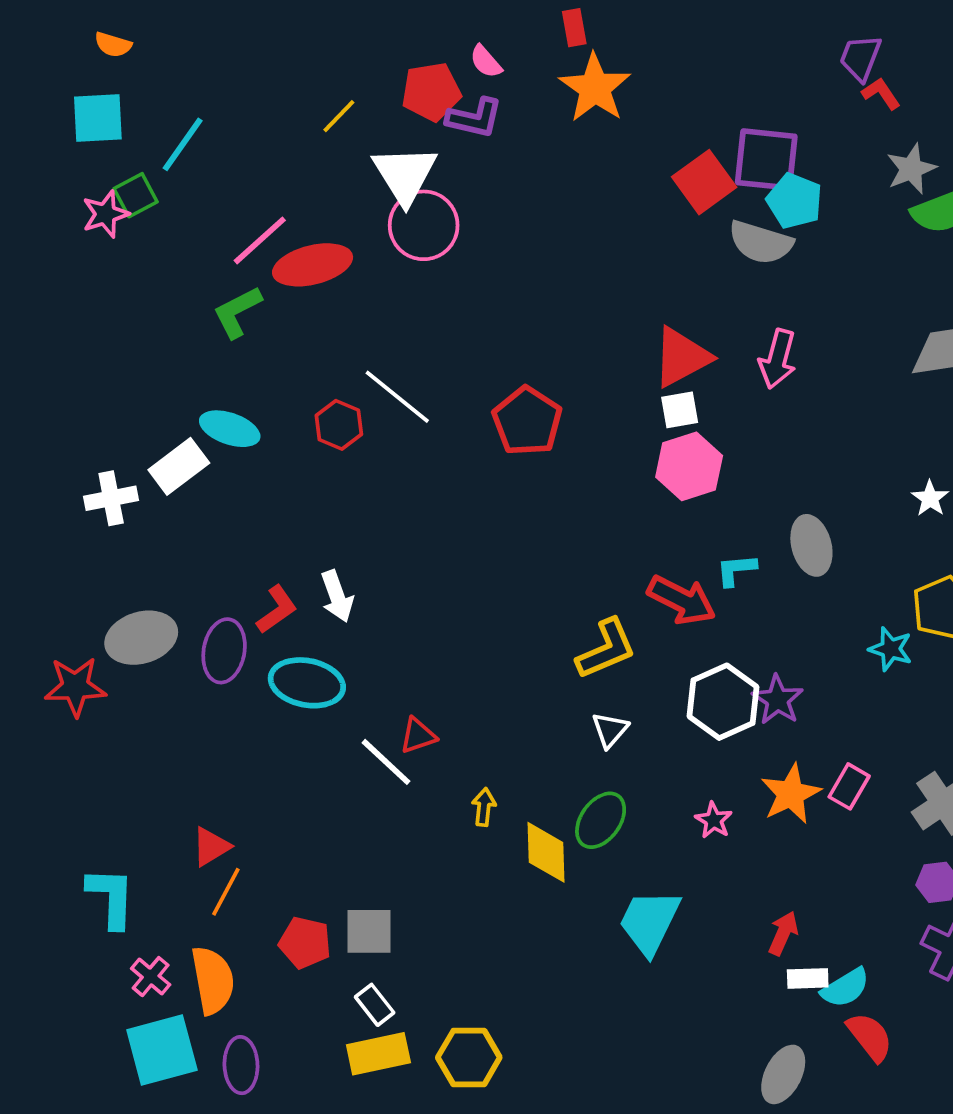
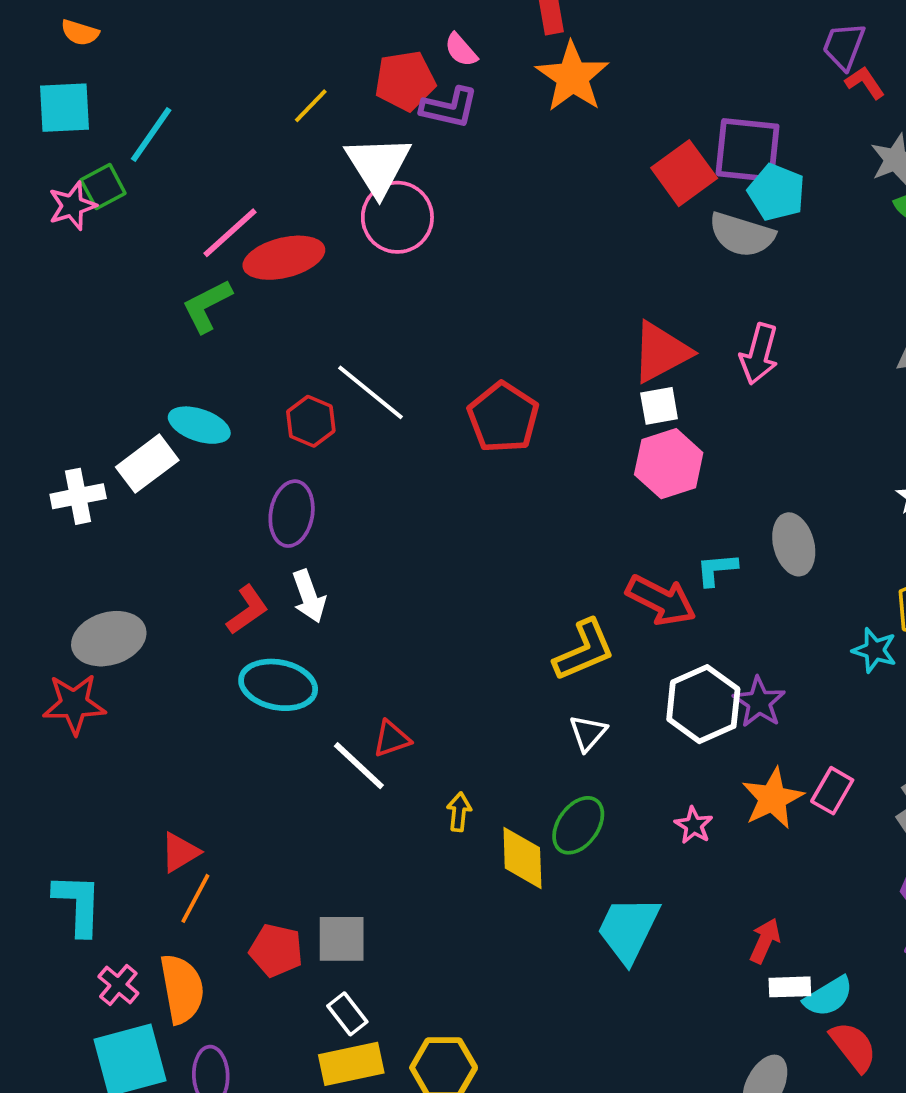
purple ellipse: (224, 651) -> (292, 514), moved
red star: (75, 687) -> (74, 704), moved

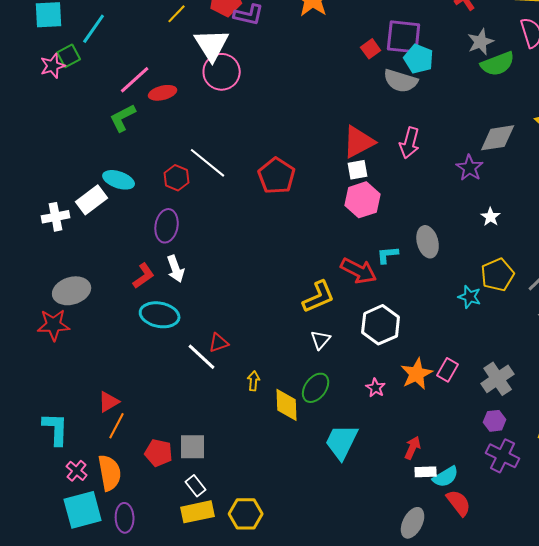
red square: (684, 173) -> (371, 49), size x0.6
red ellipse: (284, 258) -> (163, 93), size x0.7
purple star: (759, 702) -> (470, 168), moved

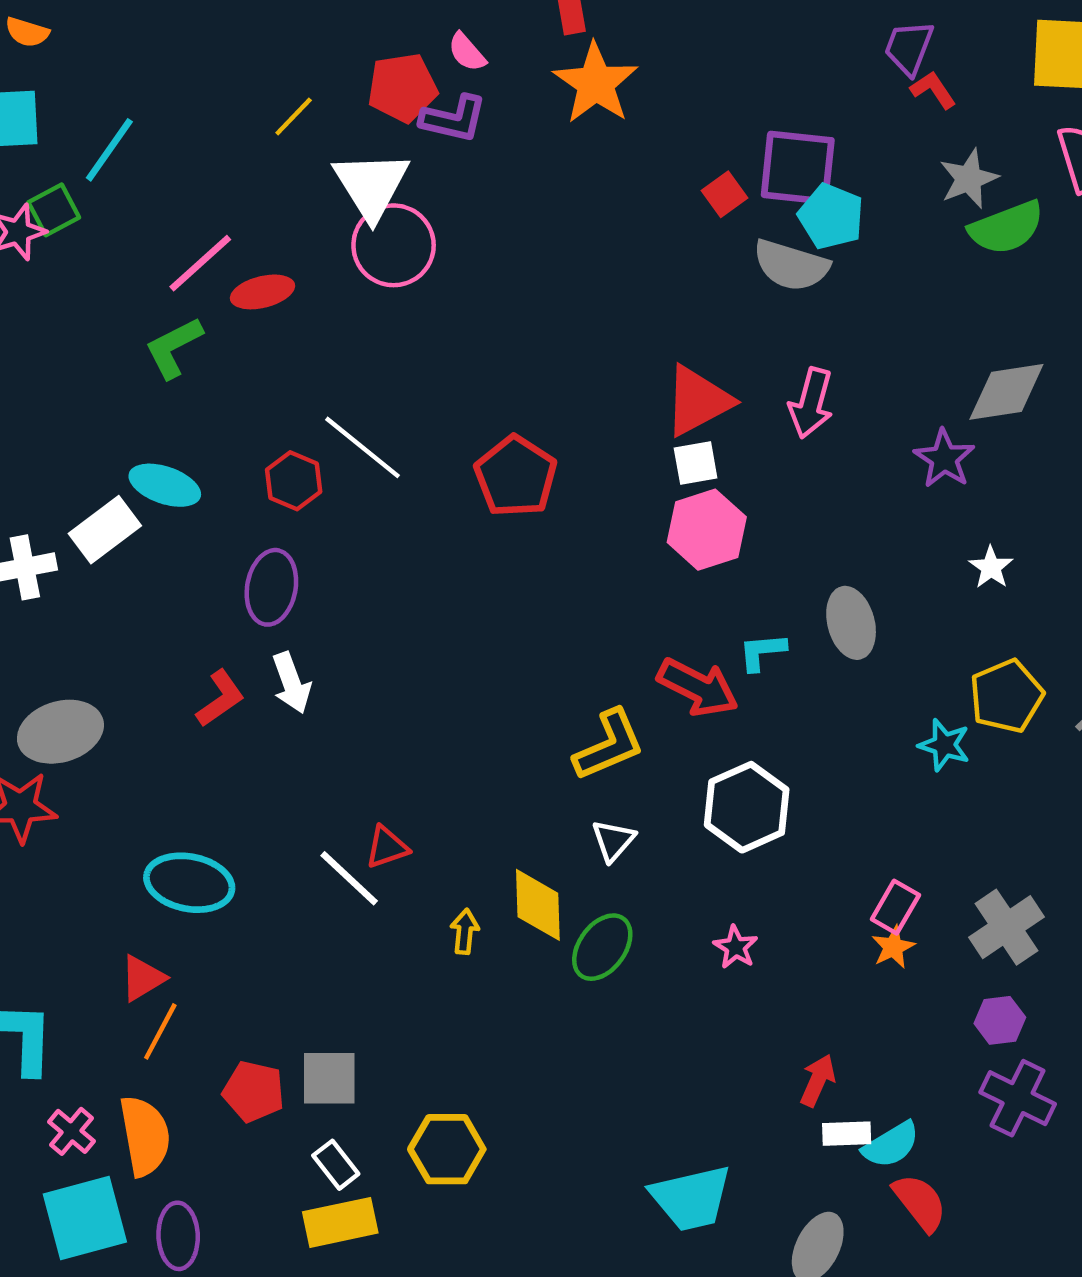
cyan ellipse: (160, 315) -> (189, 883), moved
orange star: (417, 374) -> (893, 947), moved, size x0.6
yellow diamond: (287, 405) -> (538, 905), moved
cyan trapezoid: (342, 442) -> (691, 1198), moved, turned -129
yellow hexagon: (246, 514) -> (447, 1149), moved

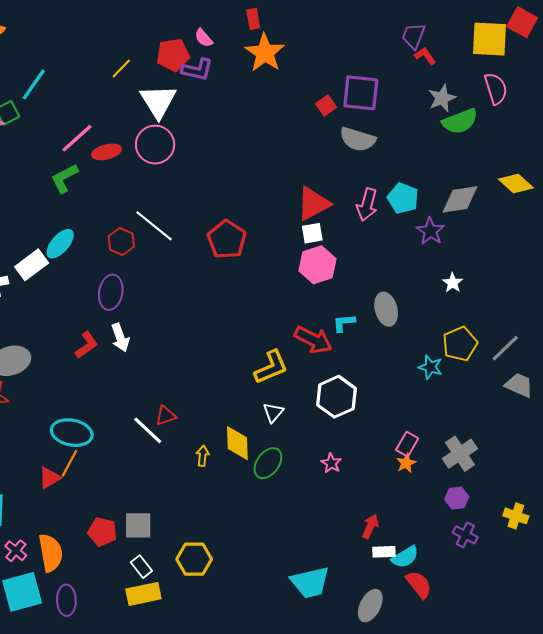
cyan pentagon: (831, 216) -> (403, 198), moved
pink circle: (394, 245) -> (155, 145), moved
cyan ellipse: (165, 485) -> (60, 244), turned -68
orange line: (160, 1031) -> (70, 463), moved
purple cross: (1018, 1098) -> (465, 535), size x0.7

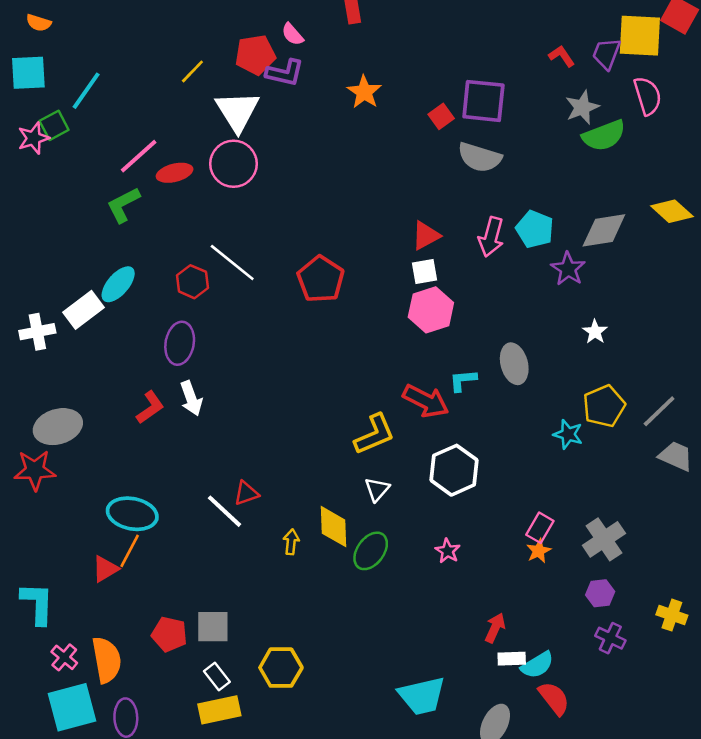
purple trapezoid: (414, 36) -> (607, 54), moved
orange star: (265, 53) -> (364, 92), moved, size x0.7
red triangle: (313, 204) -> (426, 236), size x0.7

